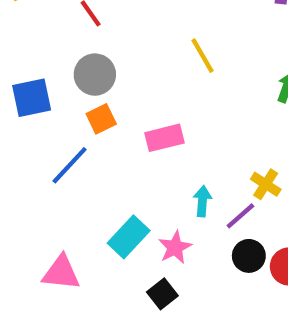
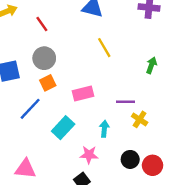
purple line: (240, 216) -> (125, 102), moved, turned 42
cyan rectangle: (129, 237) -> (63, 128), moved
pink star: (175, 247) -> (89, 155), turned 30

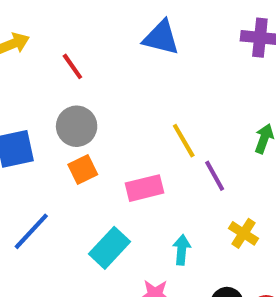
yellow line: (104, 48) -> (184, 141), moved
purple line: (125, 102) -> (215, 176), moved, turned 60
blue line: (30, 109) -> (31, 231), moved

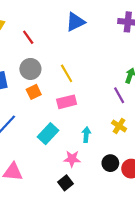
blue triangle: (161, 38) -> (75, 22), turned -40
yellow line: (184, 141) -> (67, 73), moved
purple line: (215, 176) -> (119, 95), moved

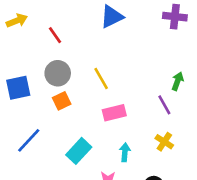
pink rectangle: (67, 102) -> (114, 113), moved

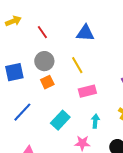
blue triangle: (112, 17) -> (85, 33), moved, turned 30

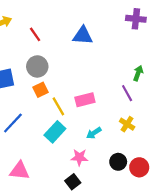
yellow line: (77, 65) -> (58, 106), moved
cyan arrow: (95, 121) -> (94, 133), turned -128

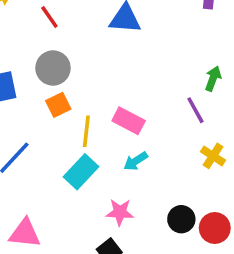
pink rectangle: (85, 100) -> (129, 121), turned 42
yellow line: (58, 106) -> (86, 131), turned 36
yellow cross: (127, 124) -> (213, 156), moved
cyan arrow: (94, 133) -> (136, 161), moved

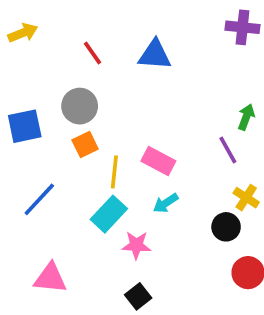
red line: (49, 17) -> (92, 53), moved
pink star: (120, 212) -> (136, 245), moved
black circle: (181, 219) -> (226, 227), moved

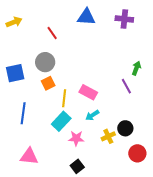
purple cross: (243, 27) -> (124, 19), moved
blue triangle: (155, 55) -> (86, 17), moved
yellow cross: (246, 198) -> (108, 136), moved, turned 32
blue line: (39, 199) -> (23, 113), turned -35

